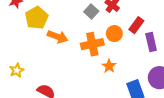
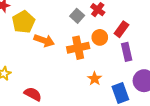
purple rectangle: (151, 42) -> (127, 52), moved
orange star: (109, 66) -> (95, 79), moved

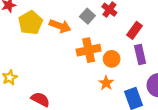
orange circle: (100, 37) -> (112, 59), moved
orange arrow: (44, 41) -> (60, 26), moved

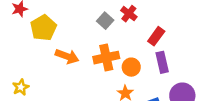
orange arrow: (60, 26) -> (67, 56), moved

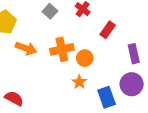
gray square: (105, 21) -> (50, 11), moved
purple rectangle: (162, 62) -> (134, 54), moved

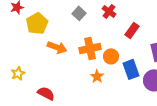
orange star: (79, 82) -> (97, 76), moved
blue rectangle: (107, 97) -> (131, 69), moved

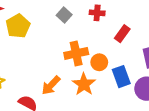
red cross: (109, 11) -> (97, 13), turned -32
orange arrow: (57, 47) -> (51, 85), moved, turned 114
orange star: (97, 76) -> (84, 84), size x1.5

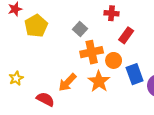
gray square: (64, 15) -> (80, 29), moved
red rectangle: (122, 34) -> (126, 35), moved

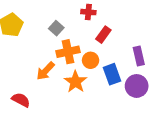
orange arrow: (67, 82) -> (46, 71), moved

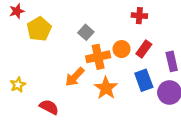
red cross: (88, 12) -> (139, 16), moved
red rectangle: (103, 35) -> (144, 49), moved
orange circle: (91, 60) -> (122, 49), moved

